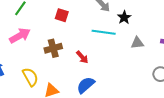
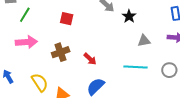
cyan line: (104, 32) -> (135, 67), moved
pink arrow: (20, 36) -> (26, 42), turned 30

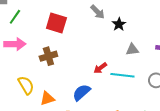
red square: (67, 19) -> (56, 23), size x1.5
red arrow: (90, 59) -> (100, 68), moved, turned 96

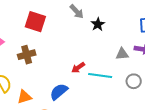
gray triangle: (132, 50) -> (122, 54), moved

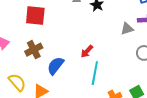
cyan line: (100, 75) -> (95, 73), moved, turned -75
blue semicircle: (59, 92) -> (55, 66), moved

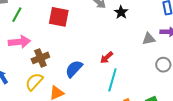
brown cross: (34, 50) -> (40, 58), moved
yellow semicircle: (17, 82) -> (34, 82), turned -102

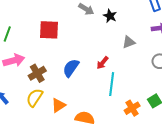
gray triangle: (149, 39) -> (129, 42), moved
blue semicircle: (74, 69) -> (71, 68), moved

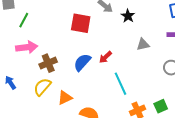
red square: (49, 30) -> (81, 23), moved
red arrow: (103, 63) -> (105, 57), moved
cyan line: (112, 84) -> (120, 84), turned -40

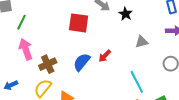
pink arrow: (27, 47) -> (26, 49), turned -100
blue arrow: (10, 83) -> (11, 85), turned -80
cyan line: (120, 84) -> (137, 82), moved

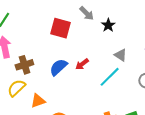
gray triangle: (142, 42) -> (121, 55), turned 40
cyan line: (137, 82) -> (110, 77), moved, turned 65

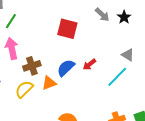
gray arrow: (87, 13) -> (102, 15), moved
black star: (108, 25) -> (124, 17), moved
orange triangle: (38, 101) -> (49, 83), moved

